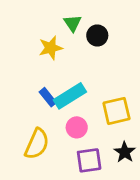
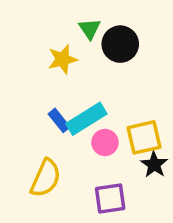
black circle: (97, 35) -> (120, 44), size x1.4
pink circle: (77, 127) -> (105, 143), moved
black star: (125, 152) -> (154, 165), moved

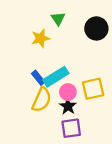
black circle: (120, 44) -> (96, 28), moved
black star: (154, 165) -> (68, 106), moved
yellow semicircle: (46, 178) -> (42, 100), moved

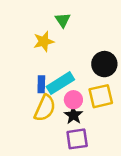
black circle: (96, 28) -> (104, 64), moved
blue rectangle: (38, 78) -> (41, 84), turned 40

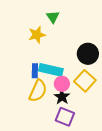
cyan rectangle: (60, 83) -> (51, 70), turned 45
yellow square: (101, 96) -> (85, 81), turned -35
purple square: (77, 139) -> (65, 117), turned 30

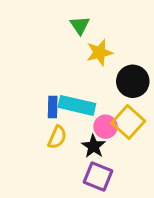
yellow star: (37, 35) -> (100, 53), moved
pink circle: (62, 84) -> (106, 127), moved
yellow semicircle: (38, 91) -> (57, 137), size x0.7

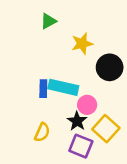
green triangle: (80, 25) -> (48, 21), moved, turned 35
yellow square: (128, 122) -> (106, 129), moved
yellow semicircle: (57, 137) -> (42, 132), moved

